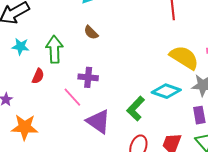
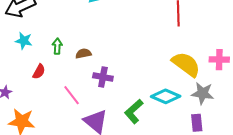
brown semicircle: (91, 32) -> (83, 54), moved, turned 119
green arrow: (54, 49) -> (57, 46), size x0.6
purple cross: (88, 77) -> (103, 77), moved

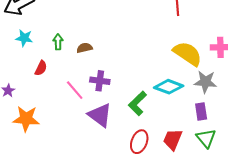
purple cross: (103, 77) -> (100, 81), moved

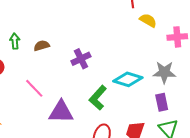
yellow semicircle: (187, 54) -> (148, 20), moved, size x0.6
purple cross: (100, 81) -> (81, 59), moved, turned -30
purple triangle: (100, 115) -> (61, 112), turned -32

